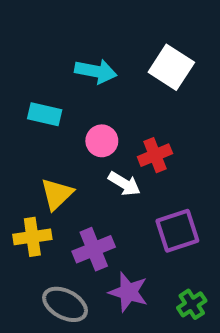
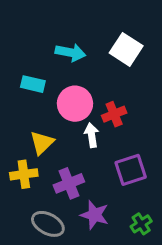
pink circle: (102, 141) -> (75, 104), size x1.5
white arrow: (124, 184) -> (92, 135), turned -130

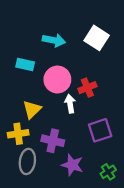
purple cross: (69, 183) -> (53, 141), turned 35
gray ellipse: (48, 224) -> (27, 161), moved, turned 70

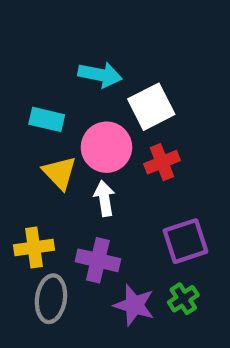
white square: (97, 38) -> (151, 107), moved, turned 30
white arrow: (70, 104) -> (104, 198), moved
yellow triangle: (32, 110) -> (60, 173), moved, turned -30
green cross: (108, 172) -> (183, 299), moved

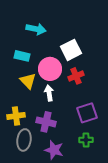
cyan arrow: (100, 75) -> (36, 29), moved
green cross: (183, 299) -> (86, 140), turned 32
purple star: (134, 305) -> (54, 150), moved

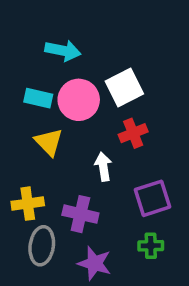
pink circle: (50, 69) -> (79, 100), moved
white arrow: (49, 93) -> (103, 167), moved

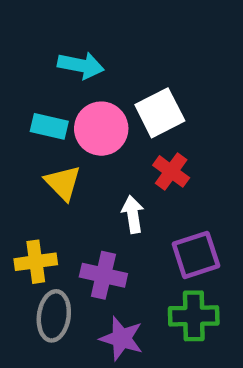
red cross: (133, 133) -> (171, 171), turned -32
green cross: (151, 246) -> (194, 316), size x1.5

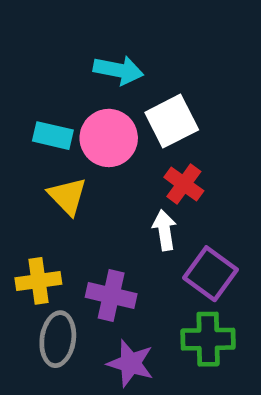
cyan arrow: (81, 65) -> (118, 70), moved
white arrow: (133, 214) -> (164, 230), moved
purple square: (196, 255) -> (210, 274), turned -36

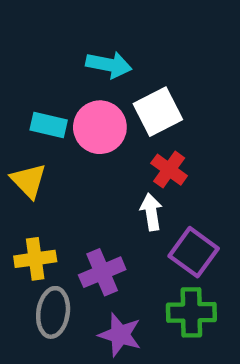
yellow triangle: (67, 196) -> (29, 181), moved
purple cross: (111, 295) -> (102, 272), turned -36

